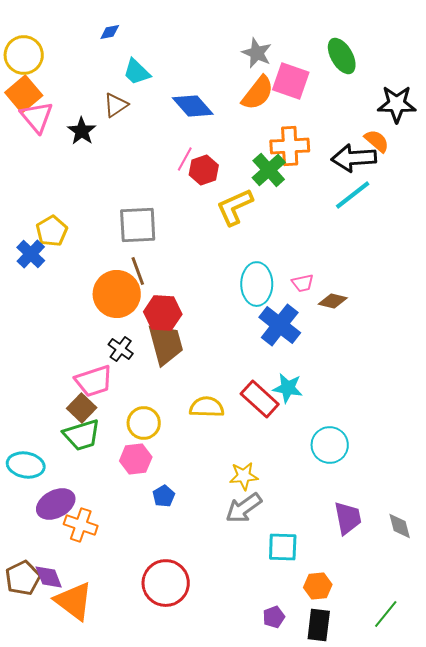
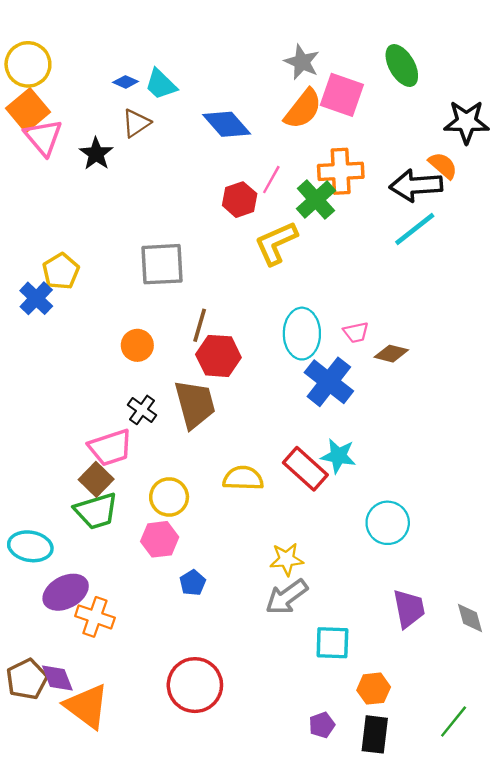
blue diamond: (110, 32) -> (126, 82), moved, turned 35
pink line: (185, 159) -> (271, 180), moved
brown line: (138, 271) -> (200, 325), moved, turned 36
orange circle: (117, 294) -> (137, 345), size x0.6
red hexagon: (163, 313) -> (218, 356), moved

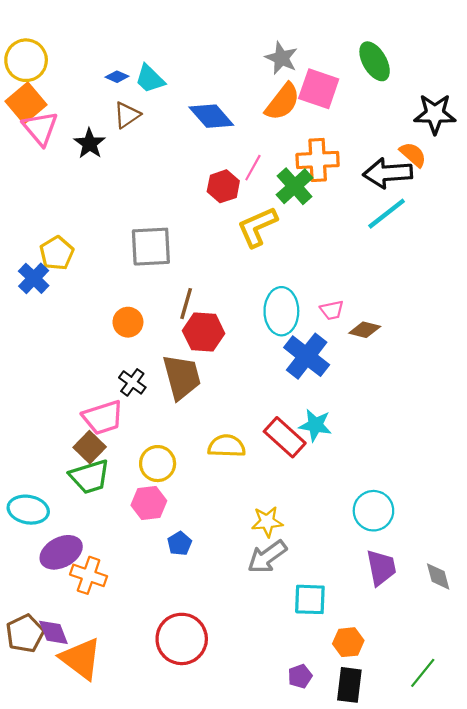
cyan circle: (388, 523) -> (373, 511), moved

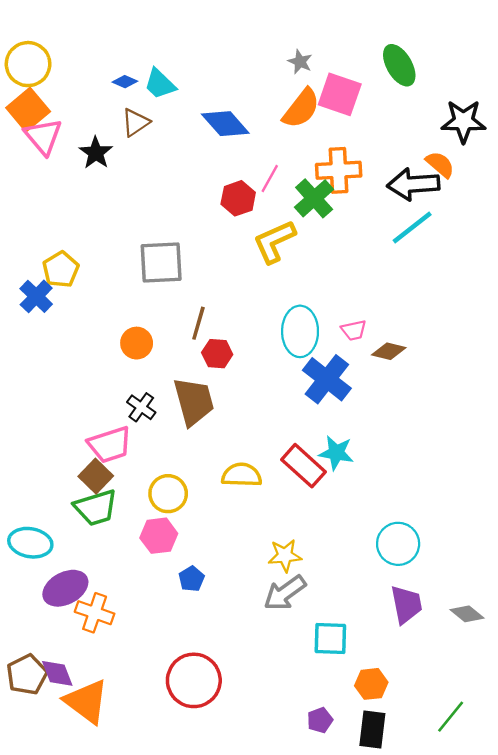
gray star: (281, 58) -> (300, 62), size x0.7
red hexagon: (204, 332) -> (217, 354), size x0.7
gray diamond: (438, 576) -> (467, 614), turned -36

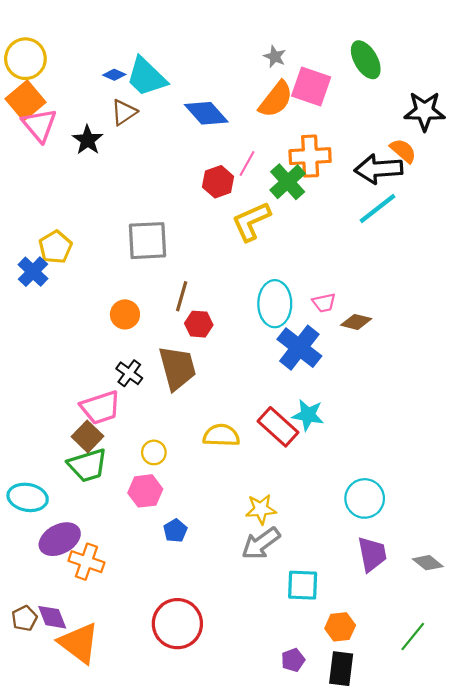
cyan trapezoid: (160, 84) -> (146, 77), size x1.4
yellow circle: (168, 494) -> (154, 452), size x0.7
brown pentagon: (27, 675) -> (24, 618), size x0.7
green line: (451, 717) -> (413, 637), moved

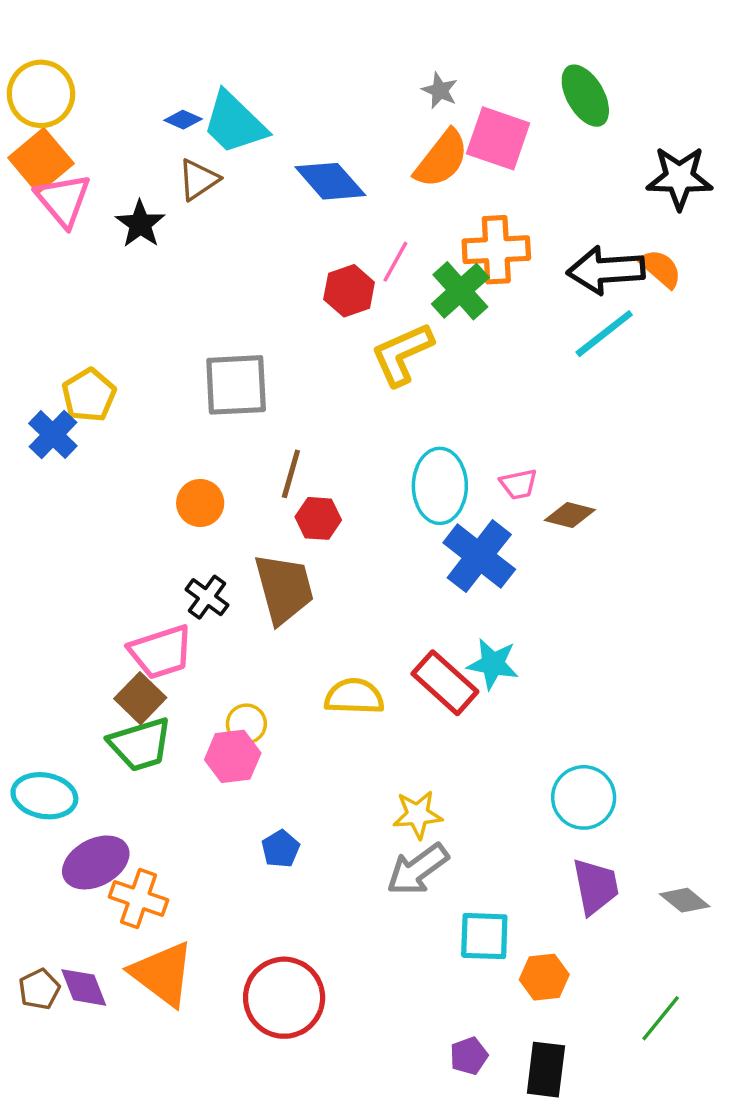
orange semicircle: (403, 151) -> (661, 268), moved
pink hexagon: (145, 491) -> (233, 756), moved
orange hexagon: (340, 627) -> (544, 977), moved
orange triangle: (79, 643) -> (163, 974), moved

